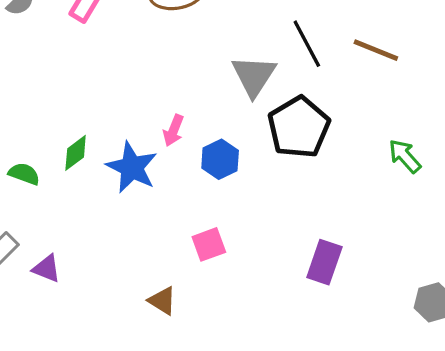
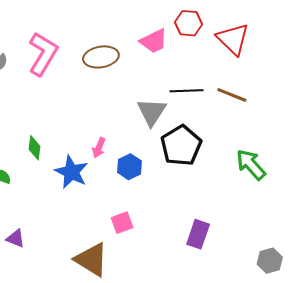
black line: (307, 44) -> (186, 91), turned -64
green diamond: (76, 153) -> (34, 148), moved, turned -45
green arrow: (405, 156) -> (251, 165), size x1.4
brown triangle: (162, 301) -> (91, 260), size x1.8

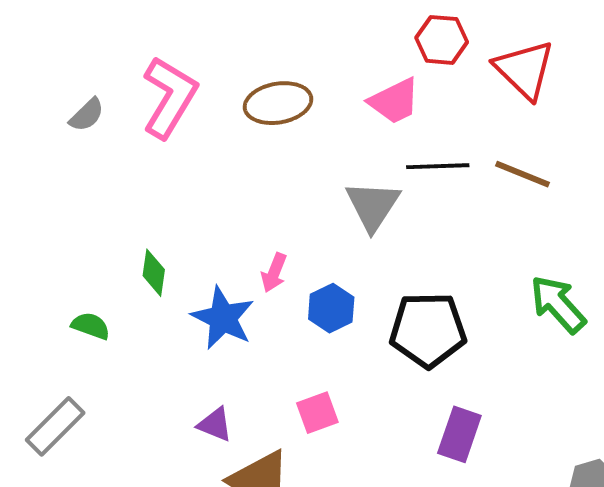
pink trapezoid: (154, 41) -> (394, 101), moved
black pentagon: (181, 146) -> (428, 330), moved, turned 30
purple triangle: (16, 238) -> (215, 424), moved

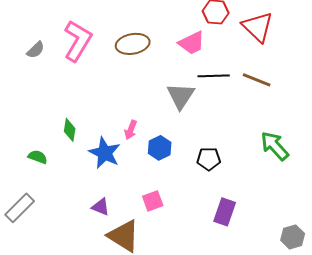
black pentagon: (428, 330) -> (209, 159), size x0.6

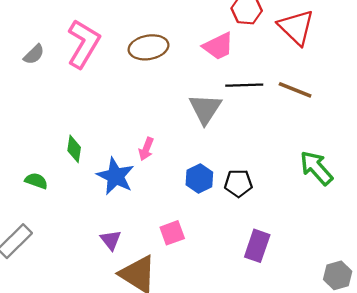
blue hexagon: (160, 148) -> (199, 178), moved
purple triangle: (101, 207) -> (111, 240), turned 30

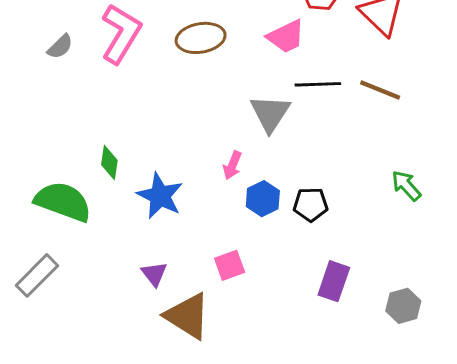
pink arrow: (146, 149) -> (232, 165), moved
green arrow: (316, 168) -> (406, 186), size x0.7
green semicircle: (36, 181) -> (63, 202), size x2.0
gray hexagon: (338, 275) -> (403, 306), moved

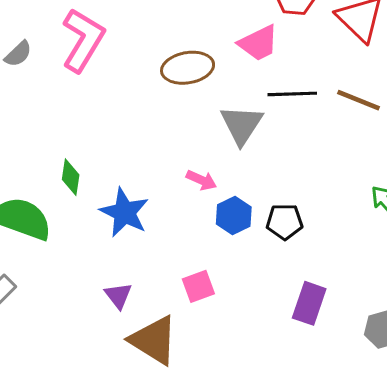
brown ellipse: (201, 38) -> (188, 68), moved
pink arrow: (232, 165) -> (201, 180), turned -88

